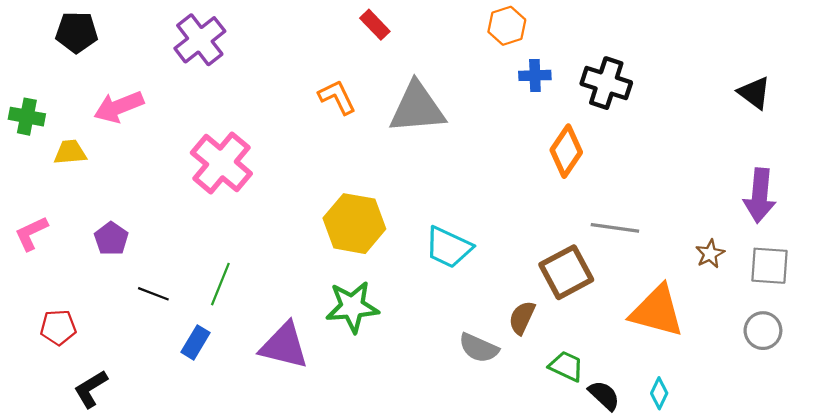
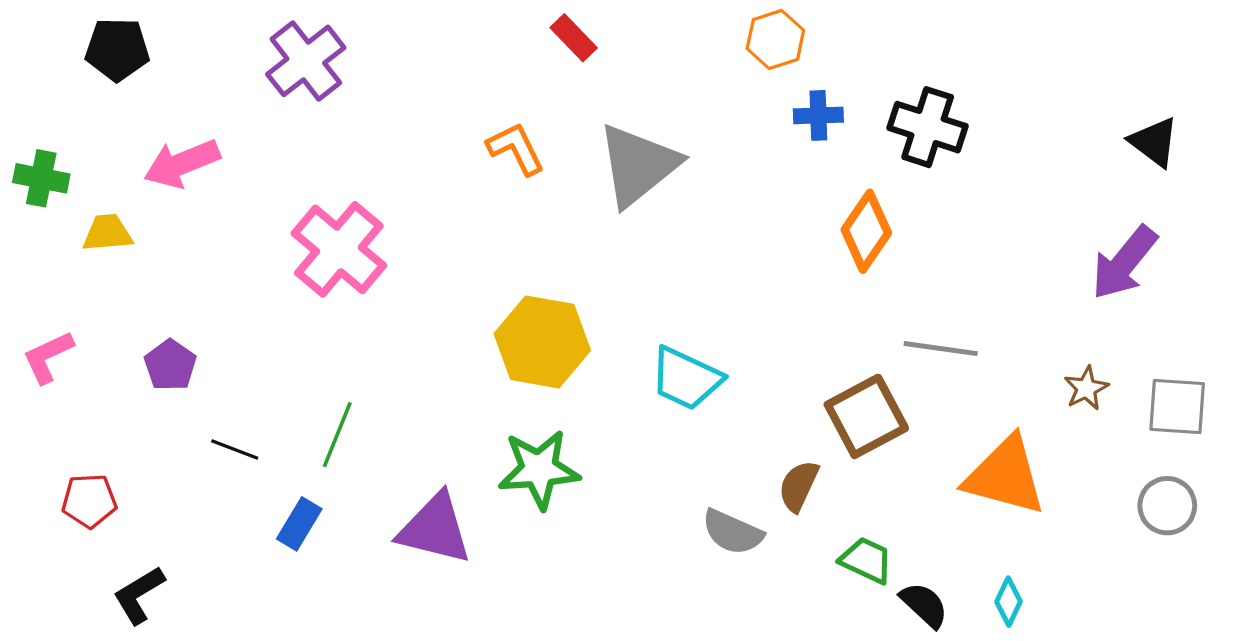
gray triangle: (417, 108) -> (638, 165), turned -34
purple arrow: (760, 195) -> (1124, 263), moved, turned 34

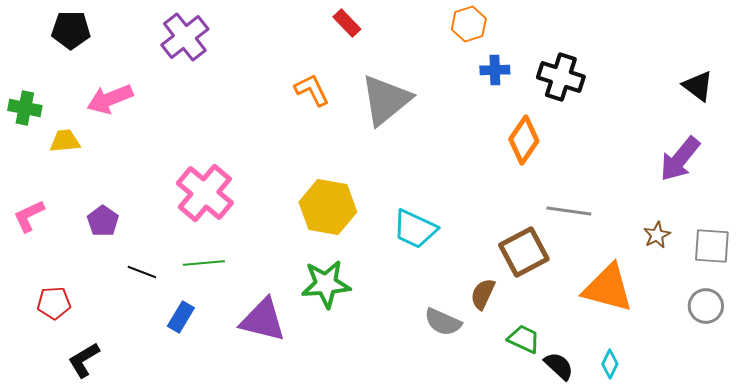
pink cross: (339, 249) -> (205, 193), moved
green line: (337, 435) -> (204, 263), turned 63

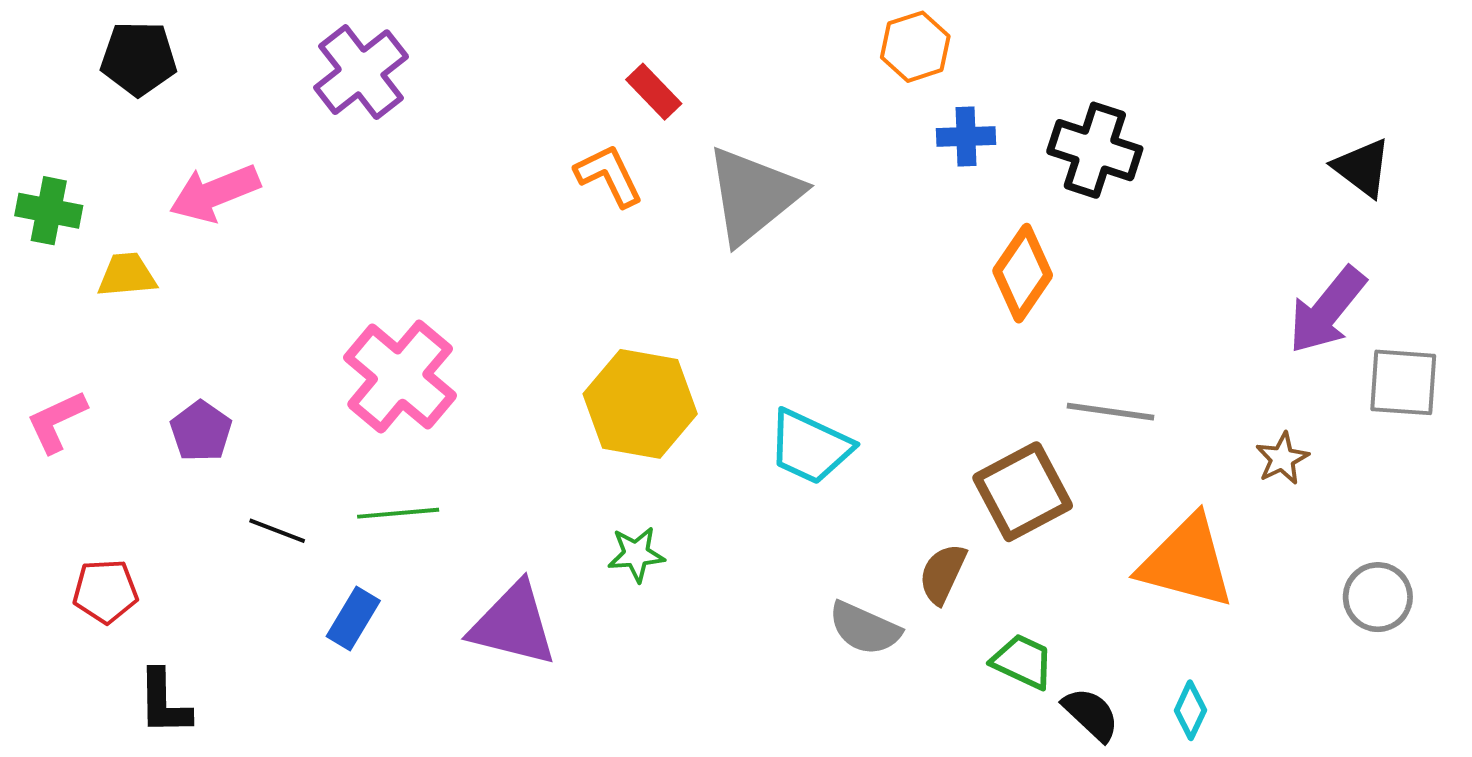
red rectangle: (347, 23) -> (654, 92), moved
gray square: (712, 246) -> (1403, 382), moved
green star: (326, 284) -> (636, 554), size x0.6
black L-shape: (84, 360) -> (164, 702), turned -60

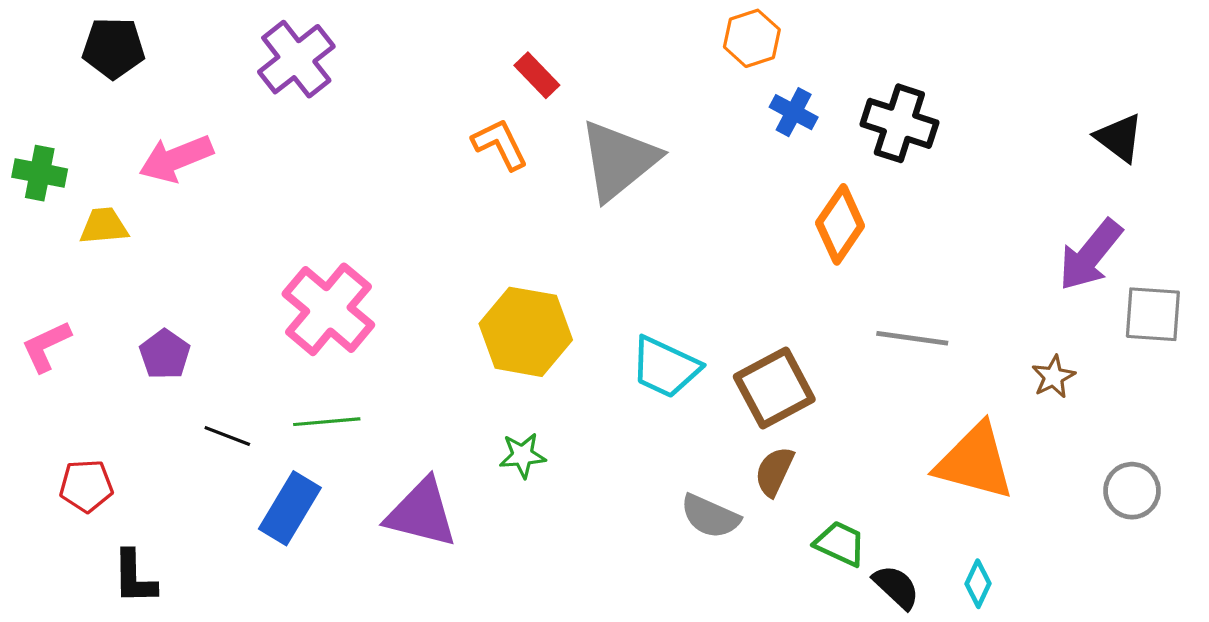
blue cross: (966, 137) -> (794, 112), turned 30
brown square: (1023, 492) -> (774, 388), moved
blue rectangle: (353, 619) -> (290, 508), size x1.4

